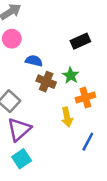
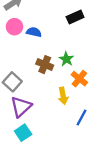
black rectangle: (80, 41) -> (75, 17), moved
blue semicircle: (34, 61) -> (34, 32), moved
orange cross: (85, 98) -> (79, 79), turned -35

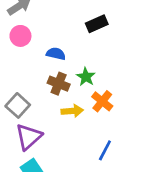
blue semicircle: (34, 32) -> (56, 54), moved
yellow arrow: (63, 96) -> (72, 111), moved, turned -84

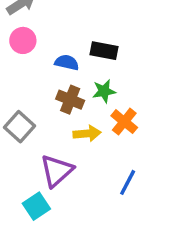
black rectangle: (97, 24) -> (104, 51), moved, turned 35
green star: (86, 77) -> (104, 91), turned 30
purple triangle: (29, 137) -> (57, 171), moved

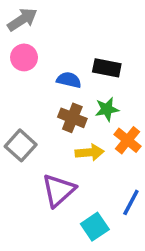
cyan square: (36, 206) -> (95, 227), moved

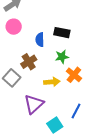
blue semicircle: (69, 80) -> (40, 40), turned -104
brown cross: (72, 118) -> (29, 62), moved, turned 35

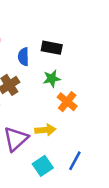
yellow arrow: (52, 82) -> (45, 130), moved
blue line: (76, 111) -> (75, 161), moved

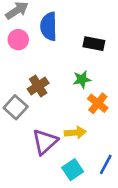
black rectangle: (52, 48) -> (94, 44), moved
blue semicircle: (23, 57) -> (49, 26), moved, size x1.5

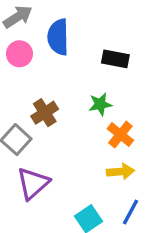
yellow arrow: (75, 132) -> (120, 172), moved
purple triangle: (45, 142) -> (33, 183), moved

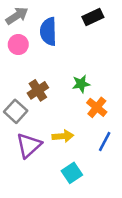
black rectangle: (115, 59) -> (93, 17), moved, turned -36
yellow arrow: (120, 172) -> (63, 136), moved
blue line: (131, 212) -> (105, 141), moved

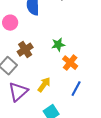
pink circle: (18, 45) -> (10, 23), moved
yellow arrow: (63, 136) -> (44, 85), turned -49

